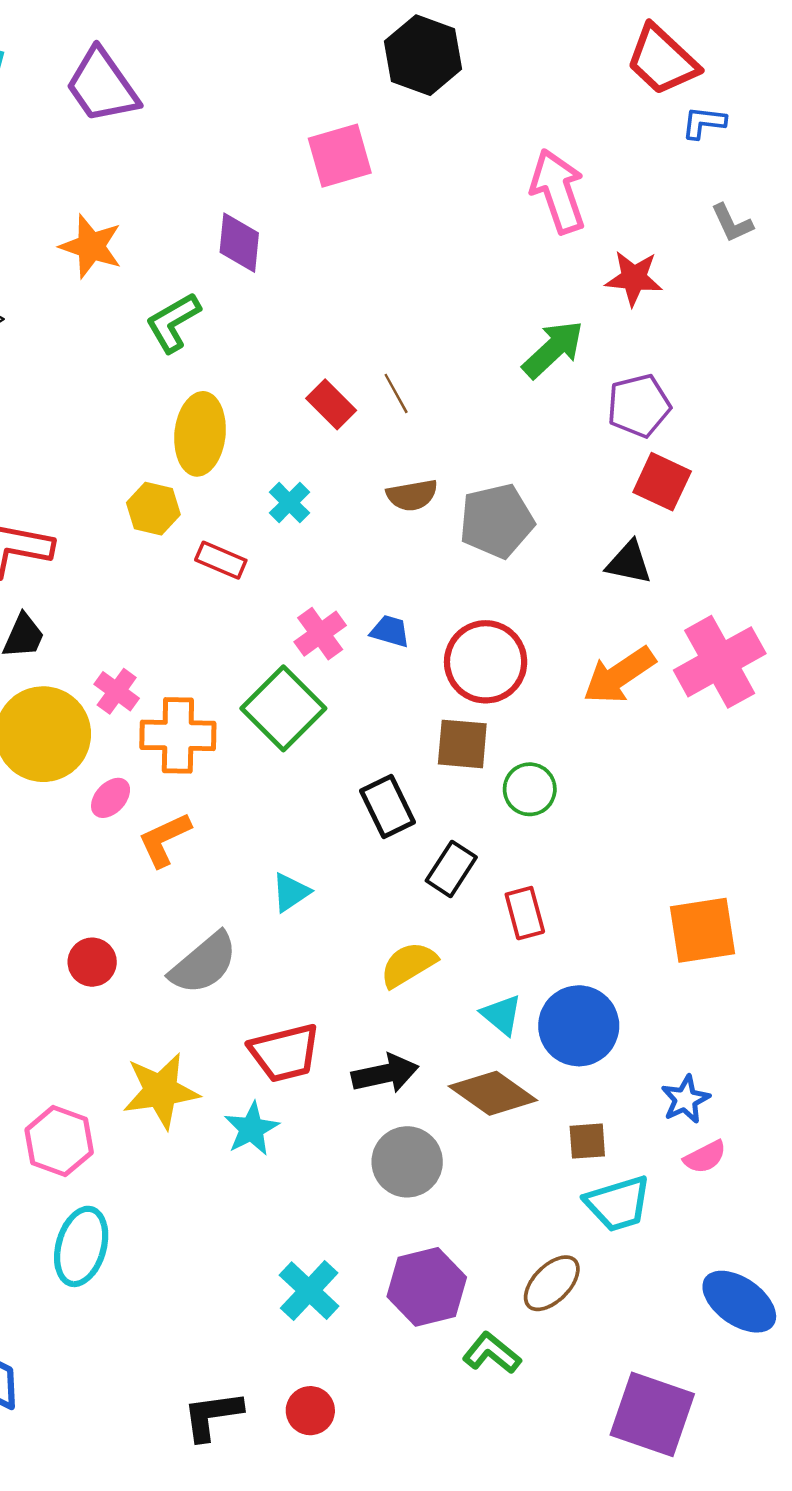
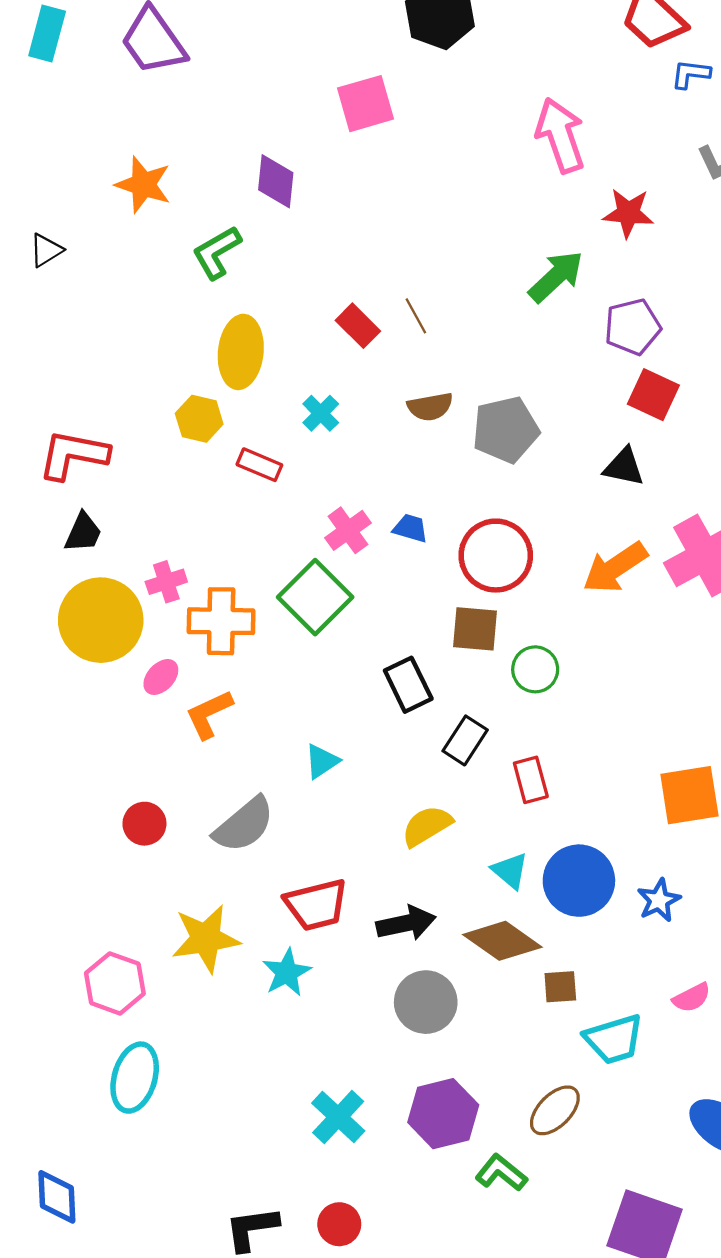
pink cross: (117, 691) -> (166, 582), turned 36
blue star: (685, 1099) -> (659, 900), moved
brown square: (587, 1141) -> (560, 987), moved

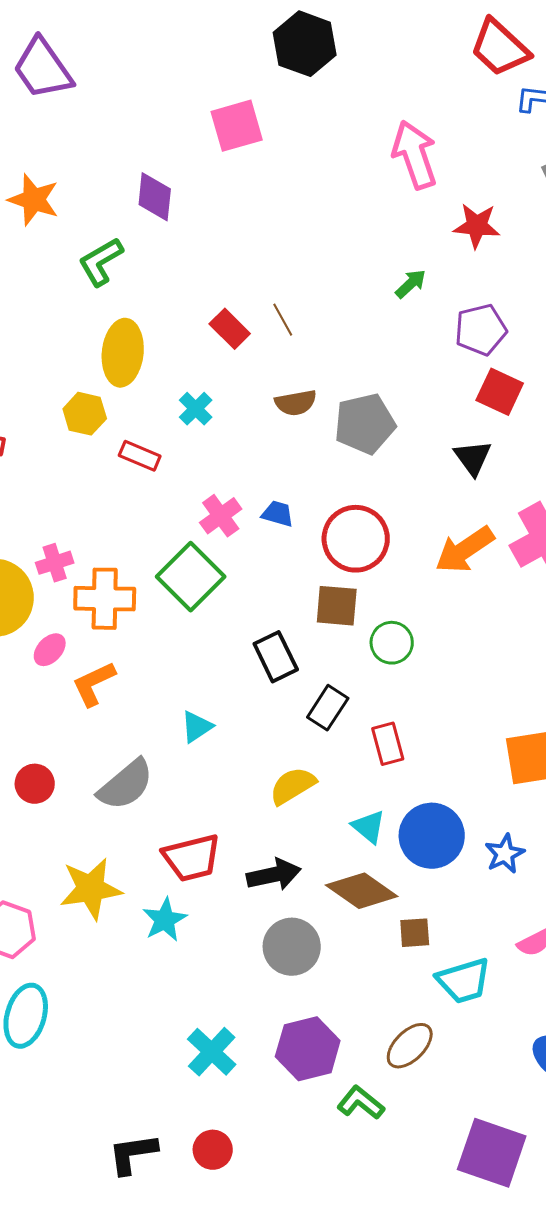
green arrow: (556, 276) -> (411, 284), size x0.6
black triangle: (624, 467) -> (473, 458), turned 42

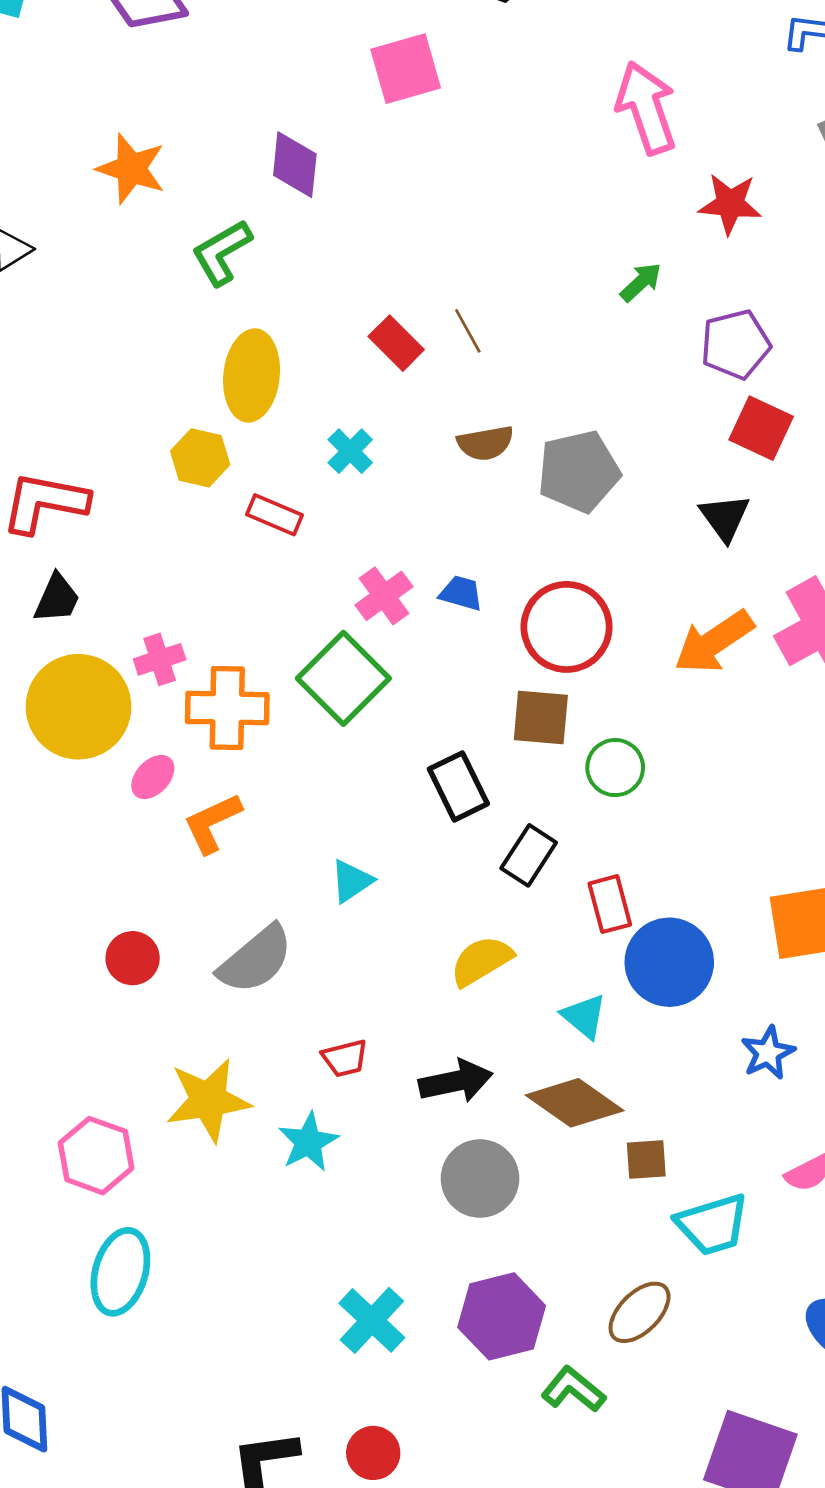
blue circle: (432, 836) -> (669, 962), moved
red trapezoid: (192, 858) -> (345, 1058), size x0.6

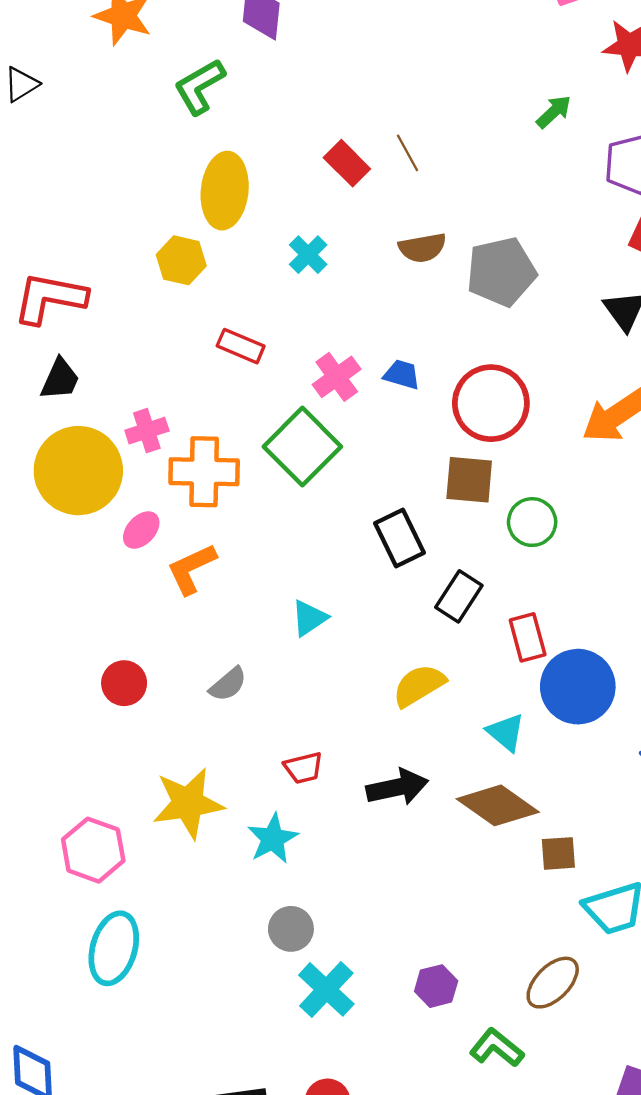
red rectangle: (275, 515) -> (241, 346), moved
gray semicircle: (256, 960) -> (228, 684), size x0.6
gray circle: (480, 1179) -> (291, 929), moved, size x0.7
purple hexagon: (502, 1316) -> (436, 986), size x0.6

